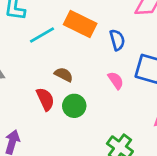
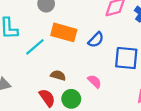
blue semicircle: (117, 40) -> (96, 40), turned 70
pink semicircle: (116, 80) -> (95, 81), moved

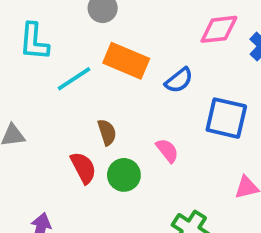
brown semicircle: (58, 75) -> (107, 132), turned 48

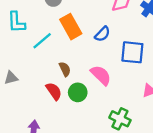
orange rectangle: (126, 61) -> (71, 27), turned 45
pink semicircle: (167, 151) -> (101, 75), size x1.5

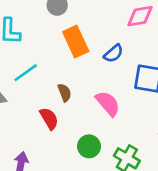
cyan line: (42, 41) -> (26, 73), moved
green circle: (78, 92) -> (89, 146), moved

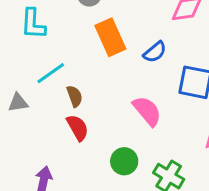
brown semicircle: (65, 93) -> (75, 96), moved

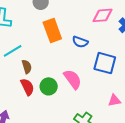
blue semicircle: (155, 52) -> (80, 42), turned 56
green circle: (124, 161) -> (49, 86), moved

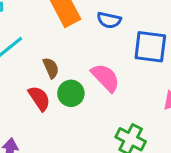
brown semicircle: (27, 67) -> (51, 68), moved

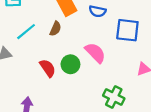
brown semicircle: (51, 68) -> (55, 29), moved, turned 48

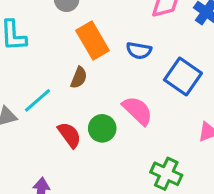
blue square: (127, 30) -> (183, 76), turned 30
cyan line: (26, 32) -> (37, 100), moved

